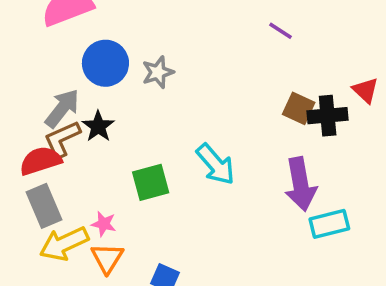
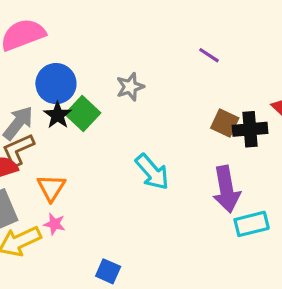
gray star: (158, 72) -> (130, 87), moved
black star: (98, 126) -> (58, 115), moved
green square: (151, 182) -> (83, 114), moved, turned -32
orange triangle: (107, 258) -> (51, 188), moved

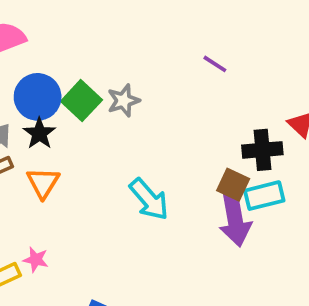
green square: (83, 114) -> (81, 101), moved
brown square: (225, 123) -> (233, 185), moved
orange triangle: (51, 188) -> (43, 183), moved
cyan rectangle: (252, 224) -> (264, 196), moved

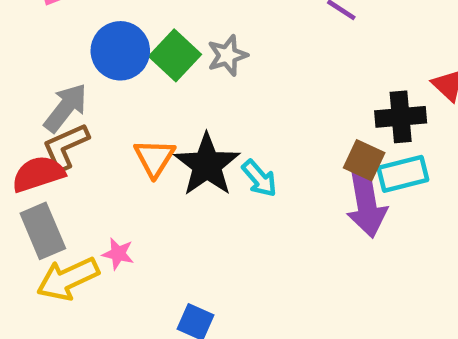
black star: (39, 133) -> (207, 165), moved, size x1.6
orange triangle: (43, 183) -> (154, 158), moved
cyan arrow: (149, 199) -> (259, 178), size x0.7

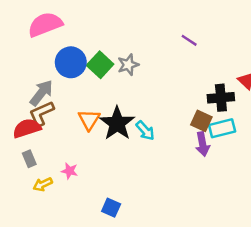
purple arrow: (366, 204) -> (203, 144), size x0.7
gray rectangle: (43, 231) -> (29, 159), size x0.6
yellow arrow: (68, 279) -> (43, 184), size x0.6

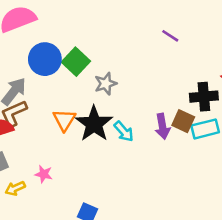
gray star: (128, 65) -> (106, 84), moved
purple arrow: (203, 144) -> (162, 126), moved

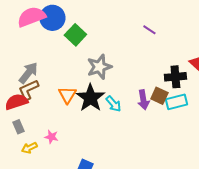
blue circle: (45, 59) -> (52, 18), moved
green square: (76, 62) -> (75, 35), moved
gray star: (106, 84) -> (99, 67), size x1.4

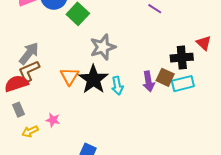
cyan arrow: (113, 104) -> (117, 86), turned 30

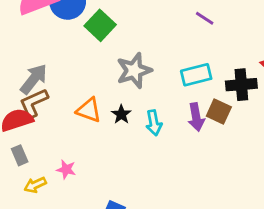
orange triangle: (69, 76) -> (89, 110), turned -42
black star: (93, 79) -> (121, 114), size x0.5
cyan rectangle: (183, 84) -> (196, 75), moved

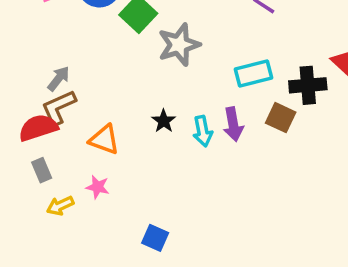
gray star: (134, 71) -> (179, 45), moved
gray arrow: (34, 79) -> (59, 79), size x0.7
orange triangle: (89, 110) -> (104, 140), moved
purple arrow: (196, 117) -> (233, 124), moved

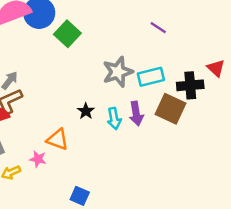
gray star: (179, 45) -> (118, 72), moved
brown square: (281, 118) -> (171, 109), size x1.4
orange triangle: (104, 140) -> (58, 139), moved

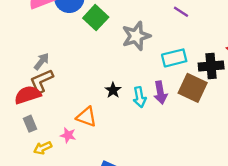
gray star: (118, 72) -> (136, 36), moved

